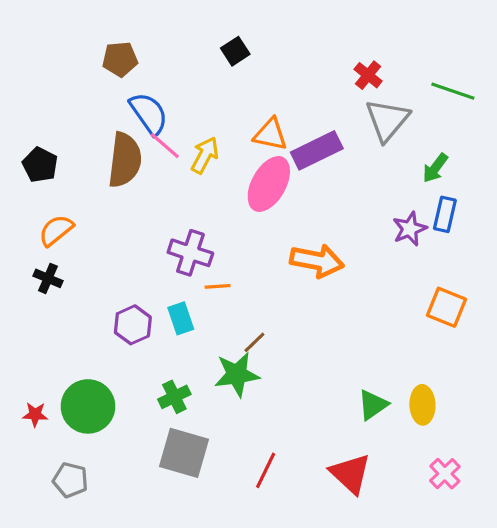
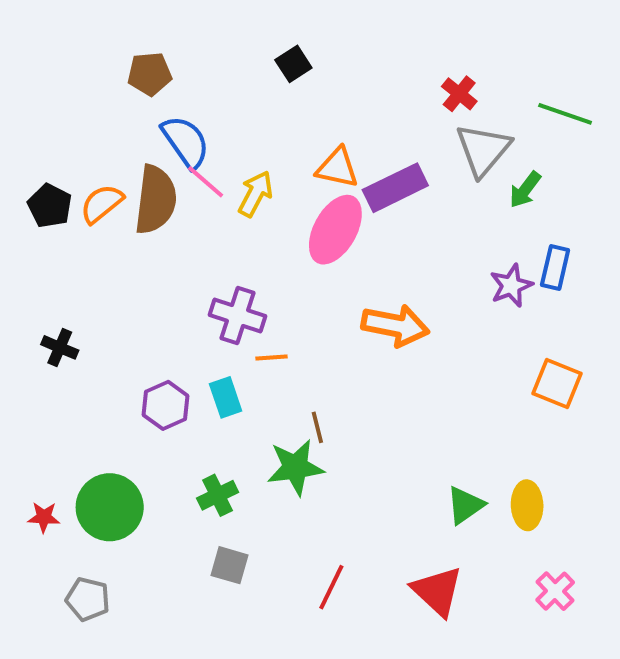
green arrow: (435, 168) -> (525, 190), moved
orange semicircle: (56, 230) -> (102, 204), moved
brown line: (254, 342) -> (317, 427), turned -60
gray square: (184, 453) -> (230, 565), size x0.6

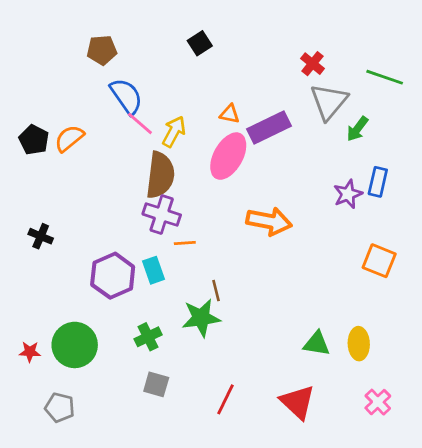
orange triangle: (337, 168) -> (230, 114), size x0.7
brown semicircle: (156, 200) -> (160, 175), moved
purple hexagon: (166, 405) -> (113, 276), size x1.4
green triangle: (465, 505) -> (317, 344), turned 44

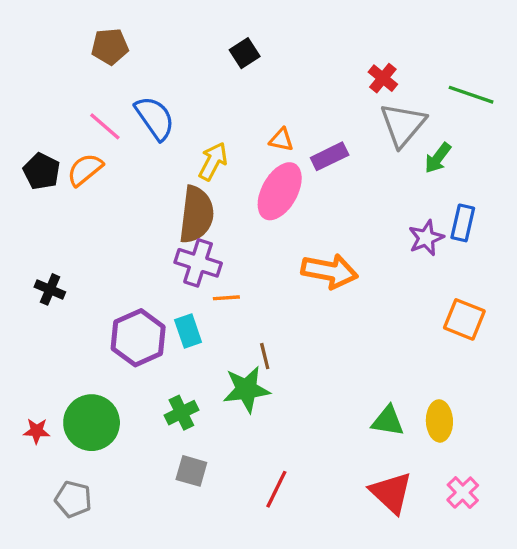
brown pentagon: (102, 50) -> (110, 46), moved
pink line: (140, 123) -> (105, 126), moved
purple rectangle: (269, 127) -> (330, 156), size x0.7
red triangle: (298, 402) -> (391, 493), moved

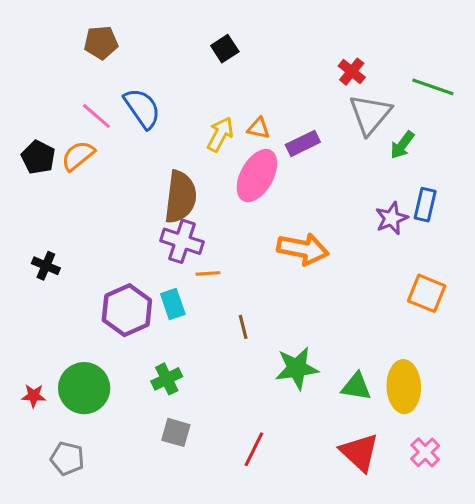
yellow arrow: (213, 161) -> (220, 134), moved
green star: (246, 389) -> (297, 368), moved
yellow ellipse: (439, 421) -> (404, 387), size x1.4

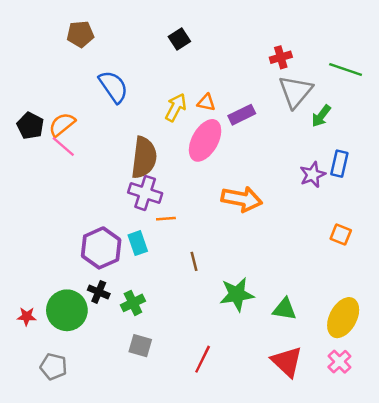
red cross: (352, 72) -> (281, 57), turned 35
pink line: (96, 116) -> (63, 147), moved
black cross: (46, 266) -> (99, 292), moved
orange square: (427, 293) -> (341, 234), size x0.7
yellow ellipse: (404, 387) -> (343, 318), moved, turned 30

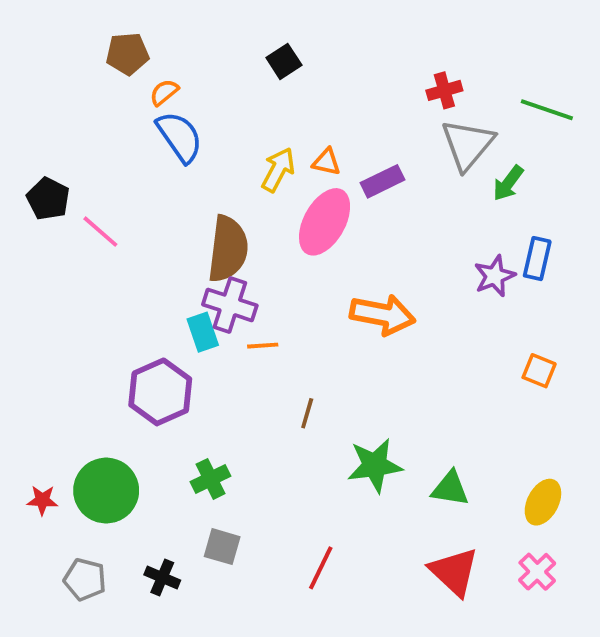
orange semicircle: (62, 125) -> (164, 92), moved, size x0.7
cyan rectangle: (138, 243) -> (203, 332), moved
brown line: (194, 261) -> (307, 413), turned 30
black cross: (99, 292) -> (162, 577), moved
yellow ellipse: (343, 318) -> (543, 502), size x0.7

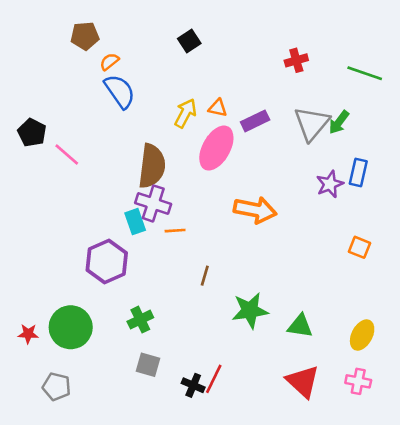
gray triangle: (468, 145) -> (312, 124), moved
pink cross: (537, 572) -> (358, 381), turned -35
black cross: (162, 577) -> (193, 385), moved

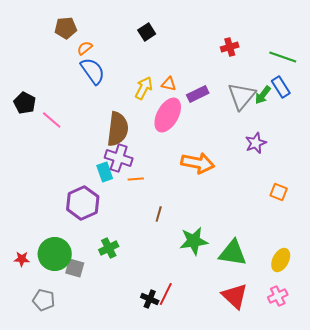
blue rectangle: (358, 173) -> (281, 87), moved, turned -45
green triangle: (300, 326) -> (233, 253), size x1.4
gray square: (148, 365) -> (75, 268), moved
pink cross: (358, 381) -> (278, 296), turned -36

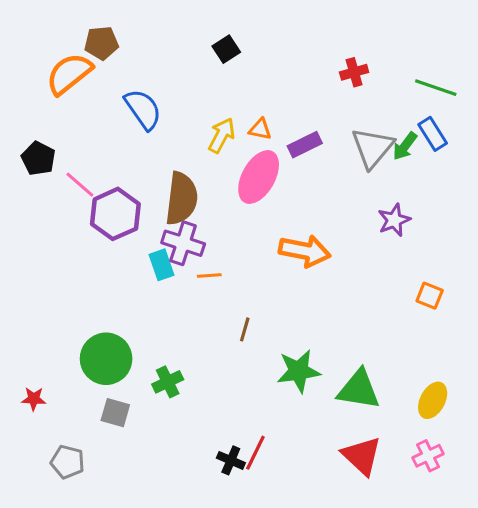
orange semicircle: (85, 48) -> (69, 74), moved, size x2.0
purple hexagon: (83, 203) -> (115, 214), moved
green circle: (55, 254) -> (106, 359), moved

